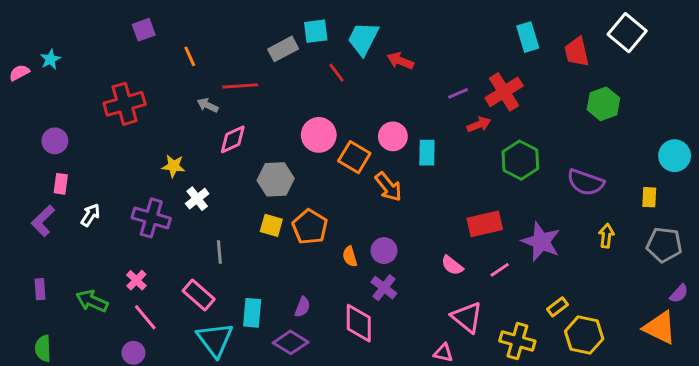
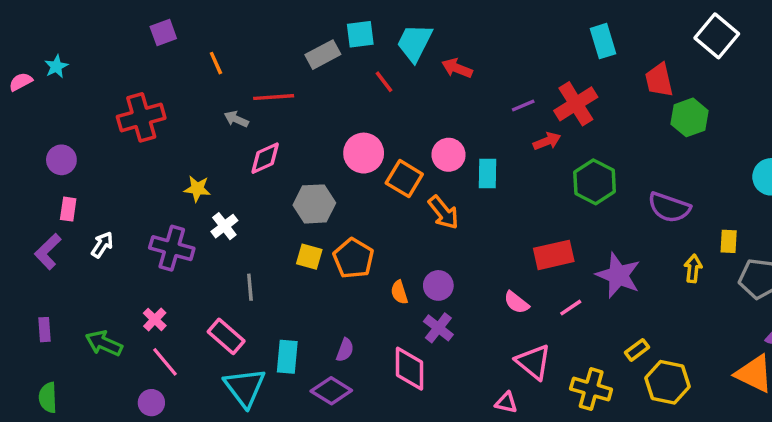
red trapezoid: (577, 52) -> (659, 80), moved
yellow rectangle: (649, 197) -> (729, 241), moved

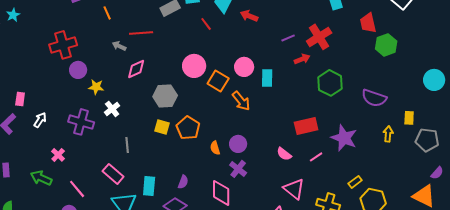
purple circle: (61, 160) -> (78, 70), moved
pink cross: (155, 319) -> (58, 155), moved

